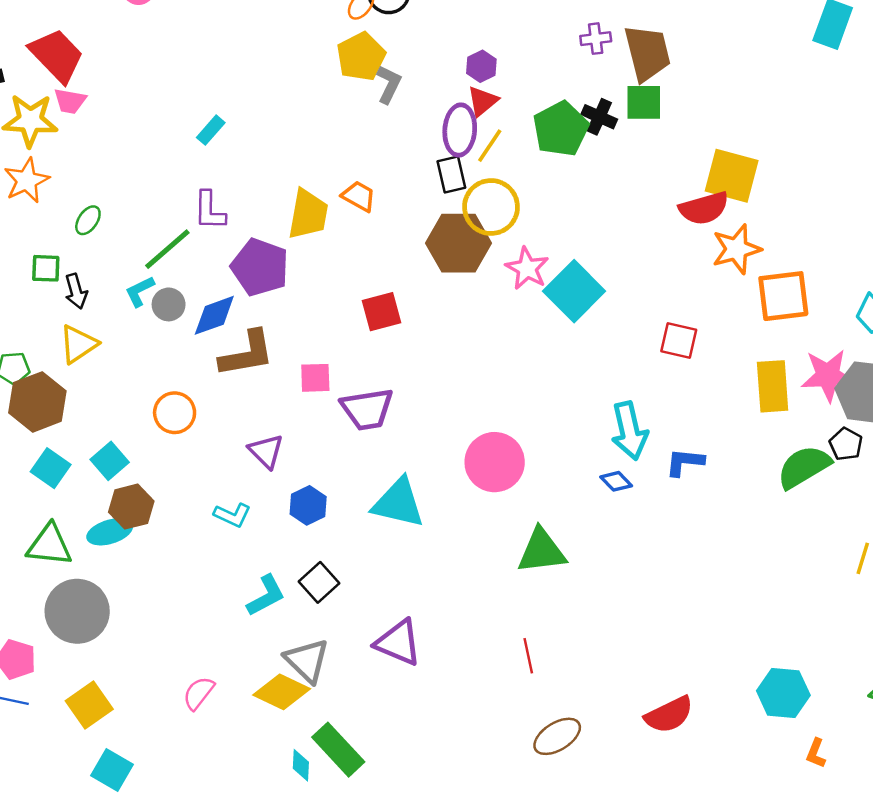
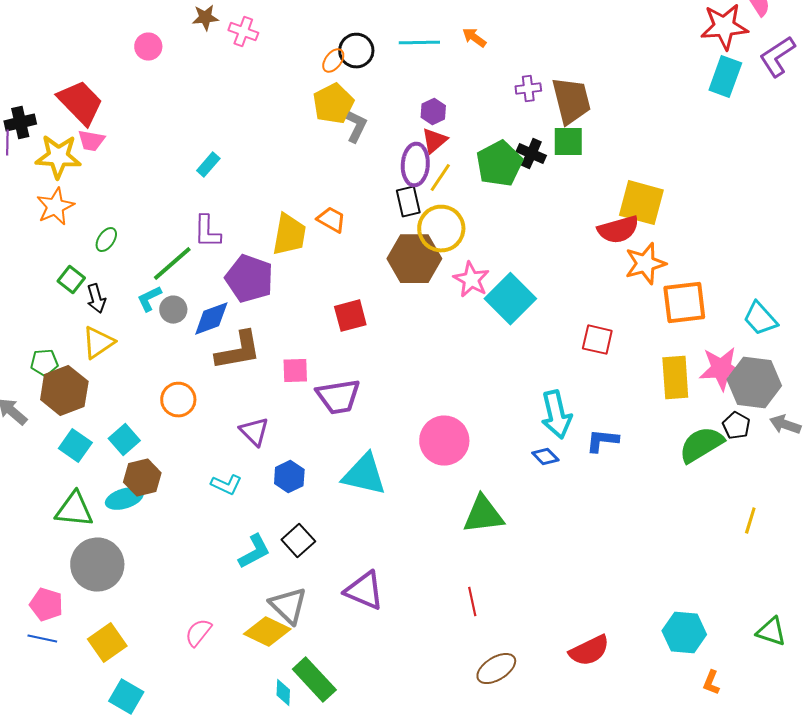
green square: (46, 268) -> (71, 280), turned 36

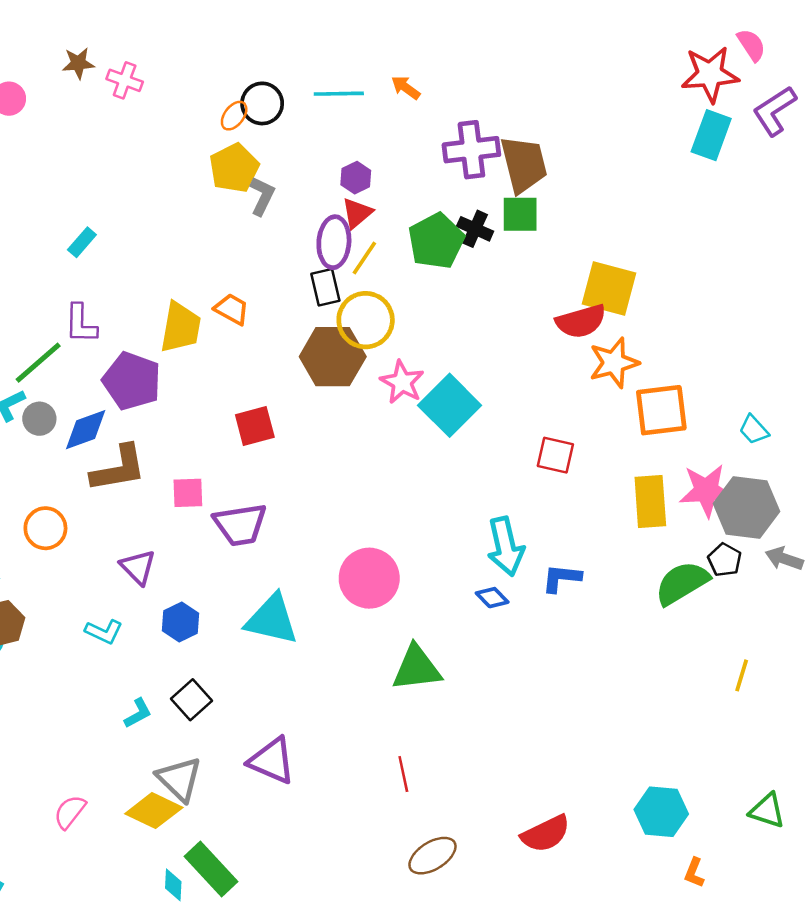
purple cross: (528, 89) -> (471, 150), size x1.8
cyan trapezoid: (760, 319) -> (754, 430), size x0.7
cyan L-shape: (254, 552) -> (138, 713), size x0.7

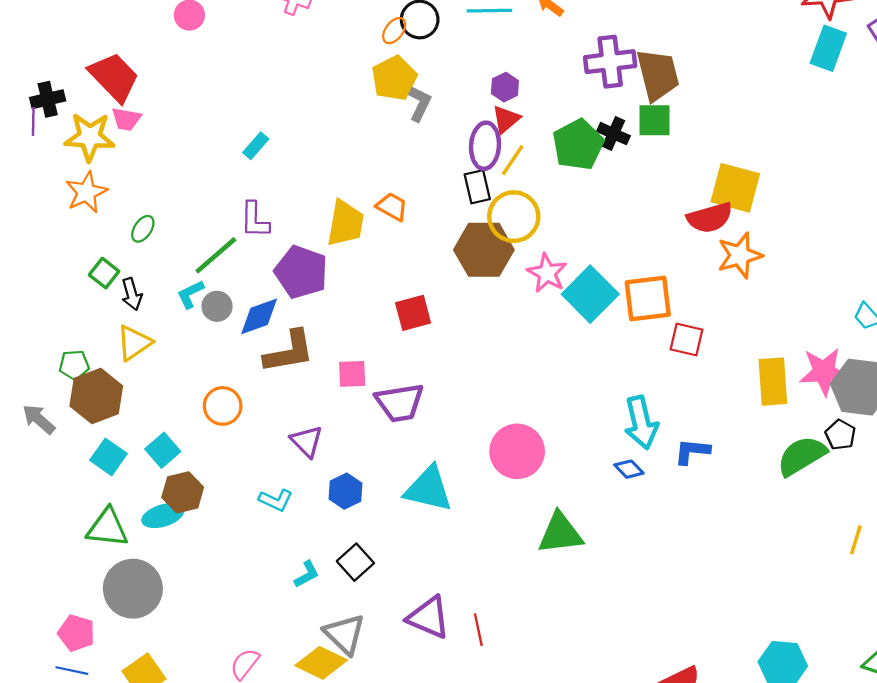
orange square: (661, 410) -> (648, 299), moved
red line: (403, 774) -> (478, 630), moved

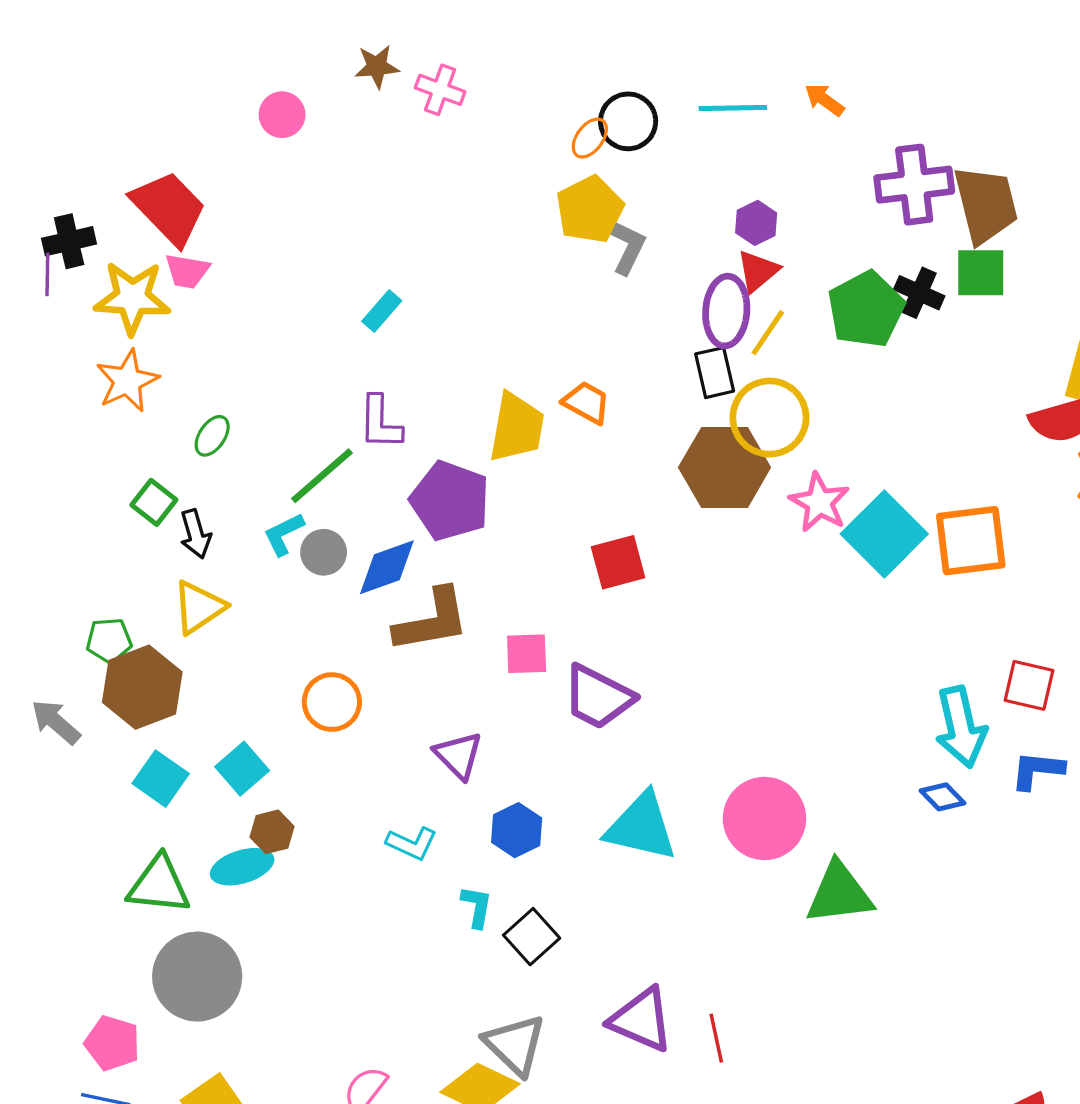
red square: (687, 340) -> (1029, 685), moved
purple trapezoid: (400, 403) -> (598, 697), turned 36
pink circle: (517, 451) -> (764, 818), moved
brown hexagon: (183, 492) -> (272, 832), size x0.7
cyan L-shape: (307, 574) -> (477, 907), moved, turned -52

